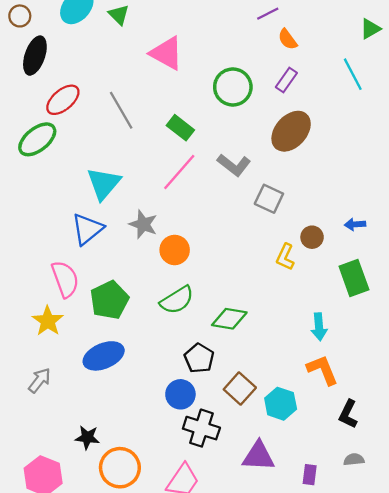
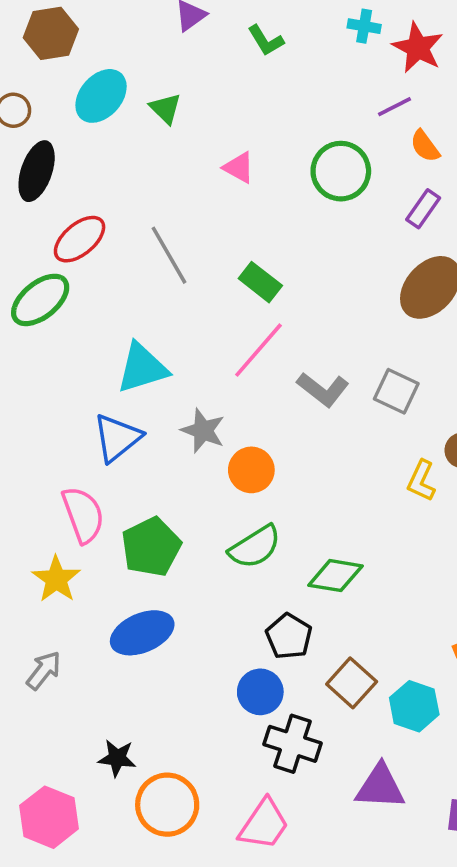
pink triangle: (166, 53) -> (239, 168), size x0.6
green circle: (233, 87) -> (341, 171), moved
gray L-shape: (234, 165) -> (323, 389), moved
cyan triangle: (104, 184) -> (142, 368), turned 33

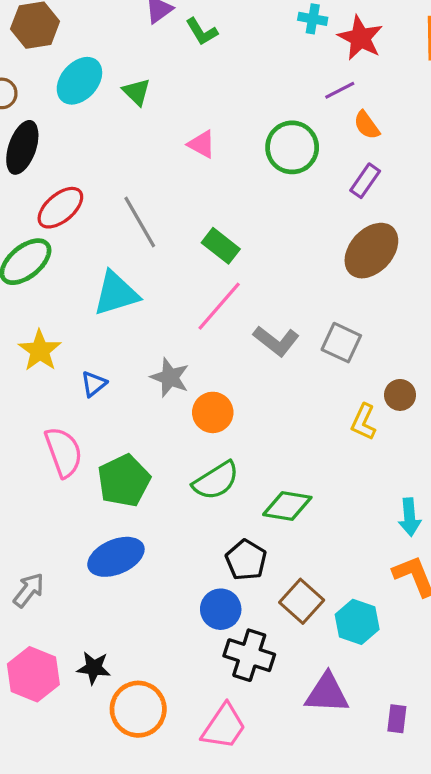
green L-shape: (266, 40) -> (202, 32), moved
cyan triangle: (142, 368) -> (116, 293), moved
blue triangle: (117, 438) -> (94, 384), size x0.6
yellow star: (56, 579) -> (40, 351), moved
pink hexagon: (49, 817) -> (33, 674), moved

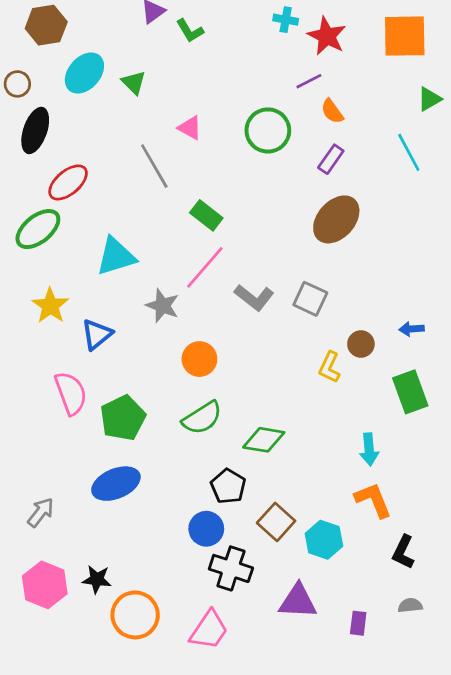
gray line: (140, 222) -> (154, 166), moved
gray star: (170, 377) -> (162, 306), moved
blue triangle: (94, 384) -> (97, 334), size x1.4

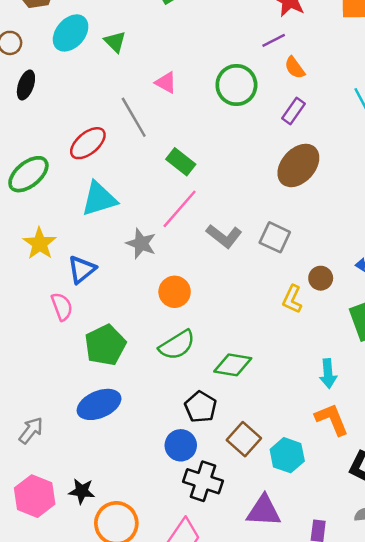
black ellipse: (35, 130) -> (26, 85), size x0.7
red ellipse: (68, 182) -> (88, 143), moved
pink semicircle: (71, 393) -> (62, 307), moved, size x0.7

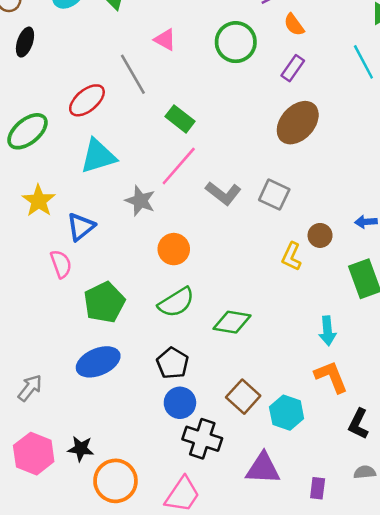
black pentagon: (201, 407) -> (173, 363), moved

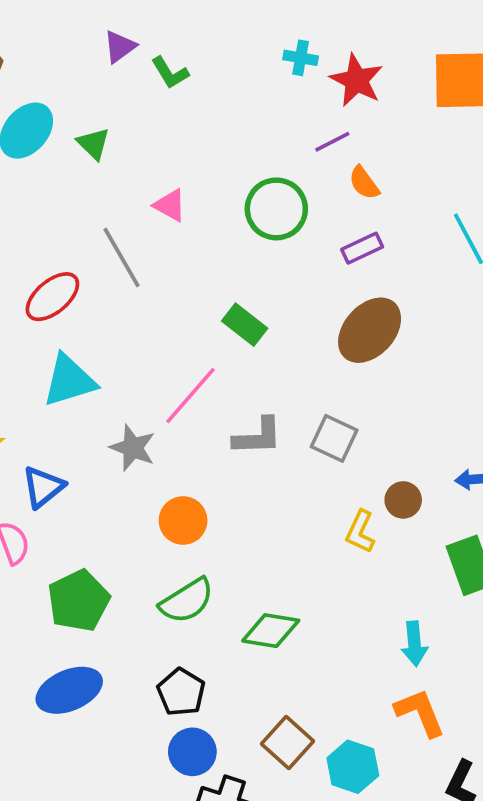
purple rectangle: (293, 68) -> (362, 248), turned 30
green rectangle: (180, 119) -> (245, 325), moved
gray L-shape: (223, 193) -> (258, 437), turned -40

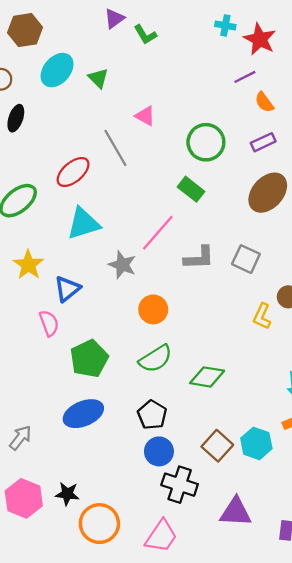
green circle: (276, 209) -> (206, 142), moved
cyan hexagon: (353, 767) -> (256, 443), moved

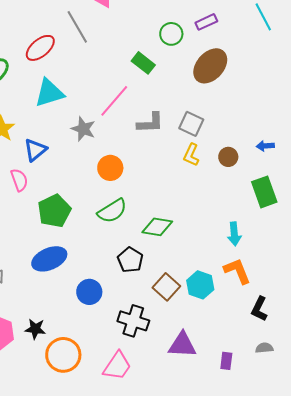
green circle: (206, 142) -> (171, 34), moved, size x0.7
yellow L-shape: (262, 316) -> (191, 155), moved
black pentagon: (152, 415) -> (130, 260), moved
blue circle: (159, 451) -> (89, 292), moved

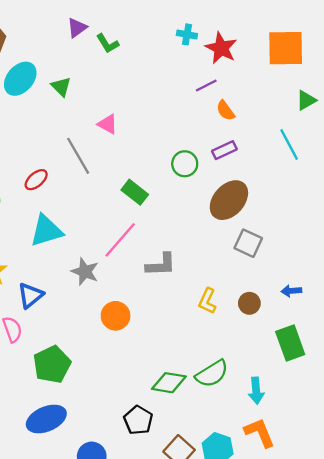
red ellipse: (40, 48) -> (36, 180), size x0.7
green rectangle: (143, 63) -> (135, 192), moved
gray square: (191, 124) -> (248, 243), moved
green semicircle: (112, 211) -> (212, 374), moved

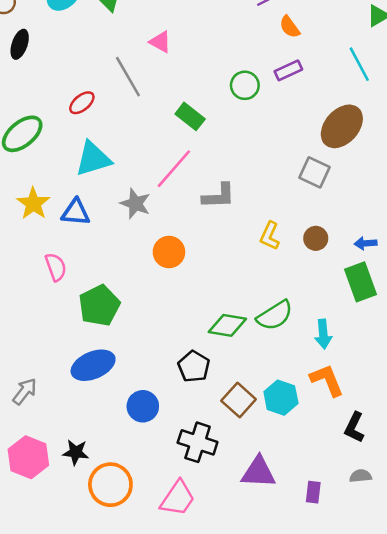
brown ellipse: (229, 200) -> (342, 126), moved
blue arrow: (291, 291) -> (365, 243), moved
blue triangle: (30, 295) -> (76, 212), moved, turned 44

